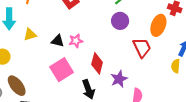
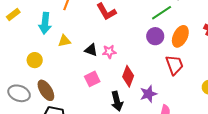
orange ellipse: (158, 25) -> (180, 36), moved
pink square: (62, 70) -> (92, 79), size x0.7

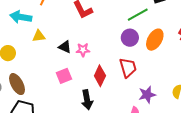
cyan arrow: (45, 23) -> (21, 17), turned 90
red trapezoid: (174, 65) -> (128, 68), moved
purple star: (148, 94) -> (147, 95), moved

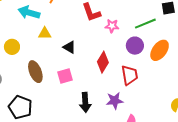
pink star: (83, 50) -> (112, 26), moved
red diamond: (100, 76) -> (103, 62), moved
brown ellipse: (17, 84) -> (35, 72), moved
purple star: (147, 95) -> (115, 101), moved

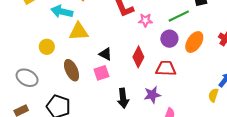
yellow triangle: (45, 33) -> (79, 32), size x1.5
black triangle: (69, 47) -> (105, 54), moved
red trapezoid: (130, 75) -> (166, 68), turned -75

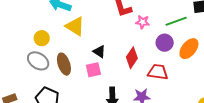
yellow triangle: (79, 32) -> (75, 26), turned 30
gray ellipse: (27, 78) -> (38, 61), moved

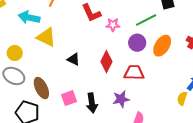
brown ellipse: (64, 64) -> (41, 88), moved
pink square: (93, 70) -> (69, 98), moved

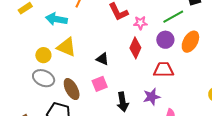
yellow triangle: (46, 37) -> (66, 47), moved
red diamond: (106, 62) -> (135, 48), moved
pink square: (69, 98) -> (100, 84), moved

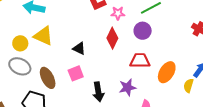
orange ellipse: (190, 42) -> (167, 72), moved

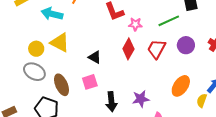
purple circle: (143, 31) -> (186, 45), moved
red trapezoid: (140, 61) -> (157, 49), moved, turned -65

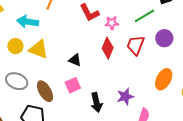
yellow circle: (36, 49) -> (15, 46), moved

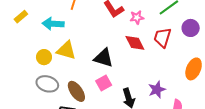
yellow circle: (15, 46) -> (44, 57), moved
red diamond: (108, 48) -> (135, 43), turned -45
black triangle: (75, 60) -> (104, 58), size x1.5

